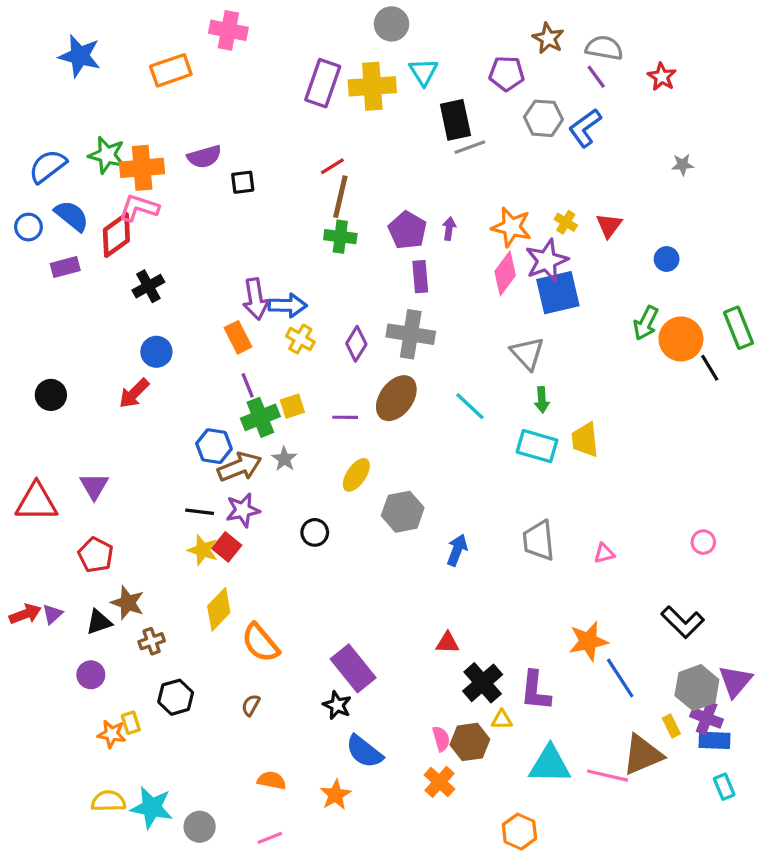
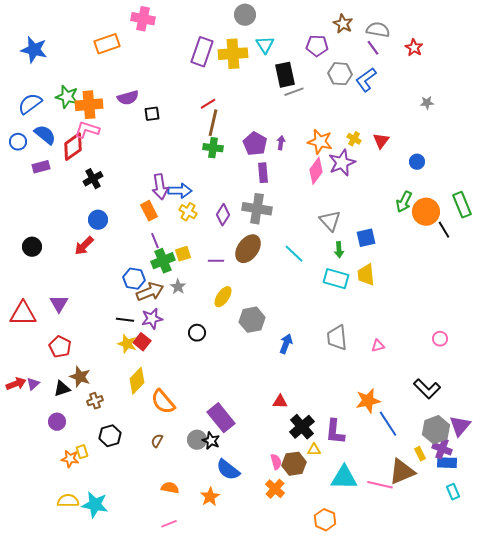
blue star: (80, 56) -> (34, 50), moved
blue square: (558, 293) -> (366, 238), moved, size x0.7
gray circle: (200, 827) -> (197, 440), moved

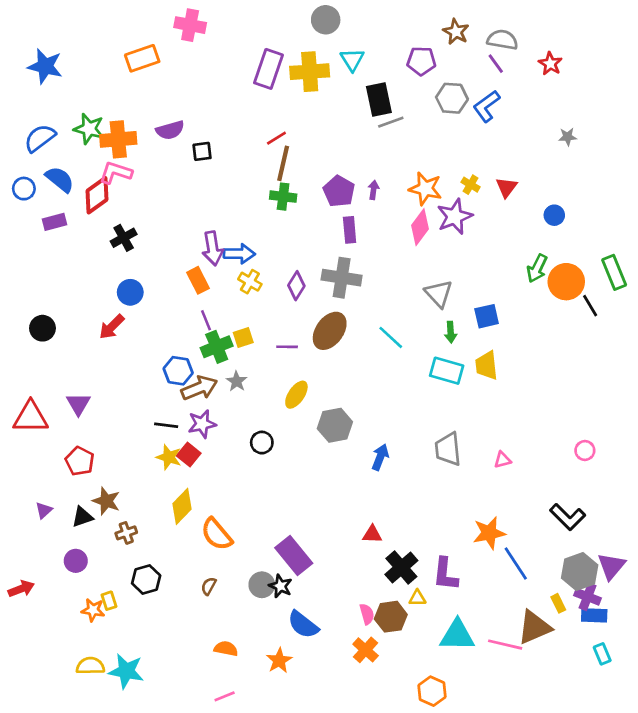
red arrow: (16, 384) -> (21, 589), moved

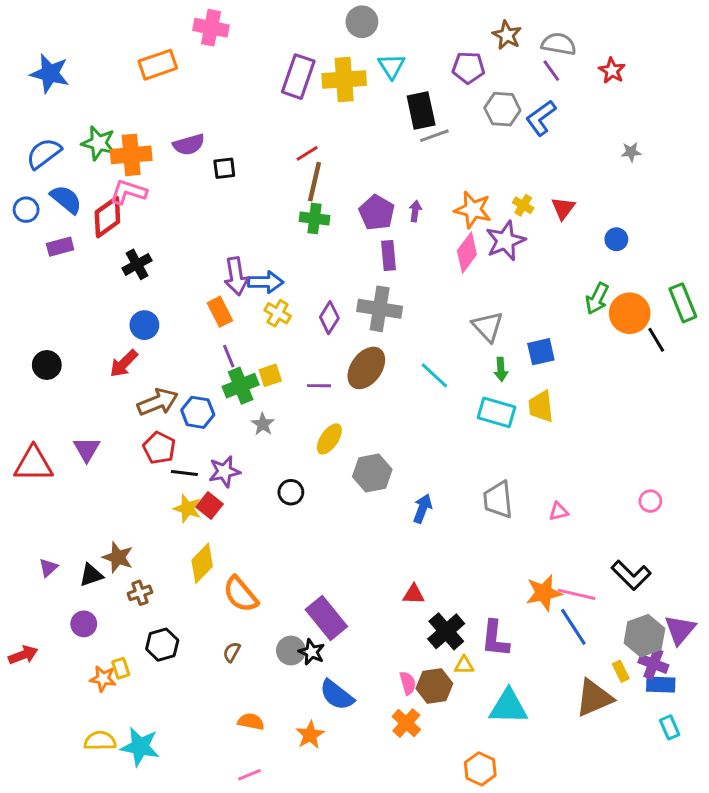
brown arrow: (199, 388) -> (158, 402), moved
red pentagon: (80, 461) -> (159, 448), moved
pink line: (505, 645) -> (576, 594), moved

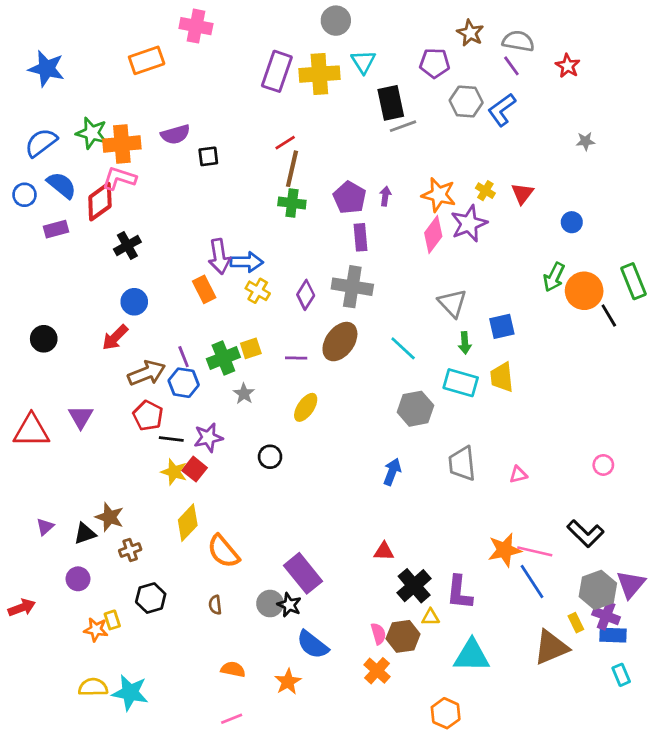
purple line: (229, 356) -> (184, 357), moved
gray hexagon: (372, 473) -> (415, 409), moved
brown semicircle: (232, 652) -> (215, 605), turned -36

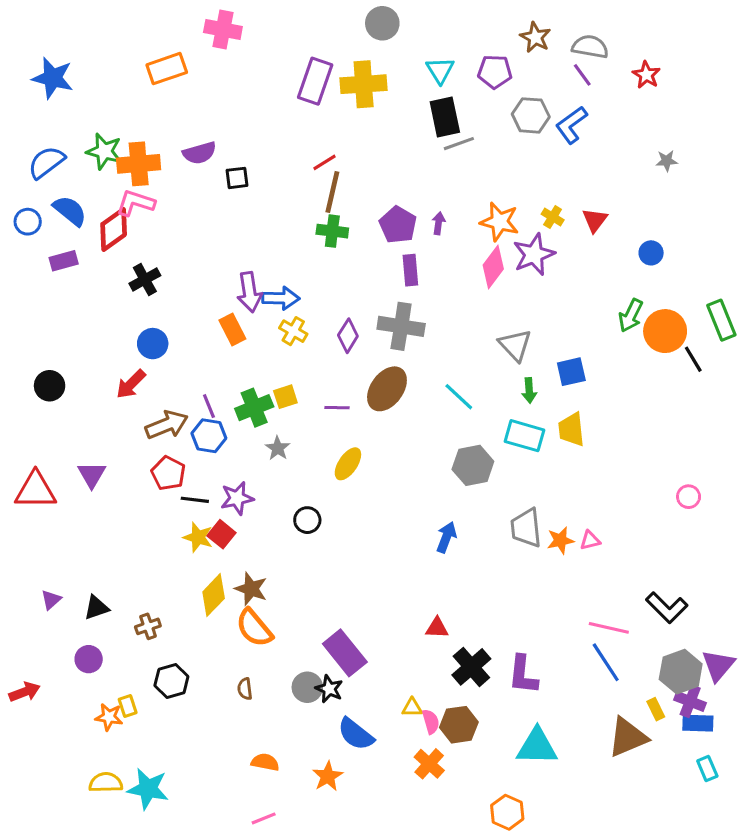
cyan triangle: (363, 62) -> (440, 70), moved
pink circle: (603, 465) -> (689, 497), moved
brown star: (110, 517) -> (251, 589), moved
orange star: (505, 550) -> (560, 540), moved, size x0.7
yellow triangle: (430, 617) -> (412, 708), moved

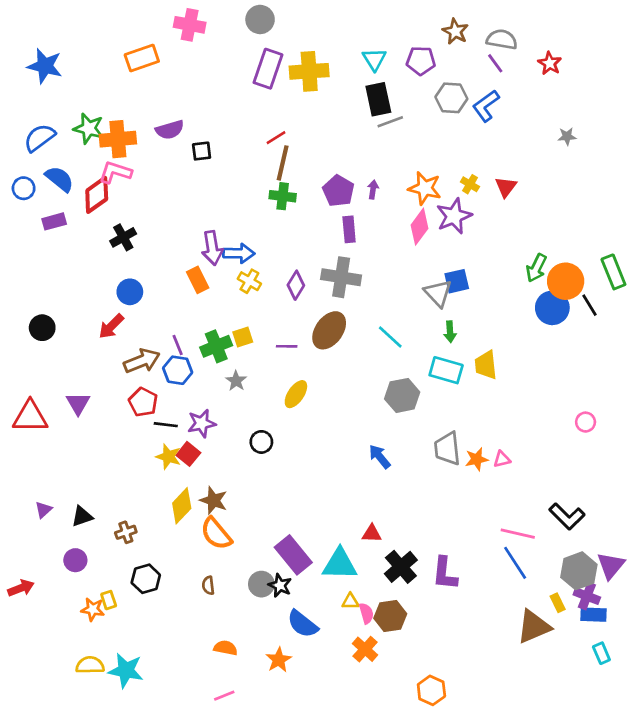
gray circle: (382, 23) -> (260, 19), moved
blue circle: (651, 253) -> (552, 308), moved, size x1.6
blue square: (571, 372) -> (457, 281), moved
blue arrow: (446, 537) -> (380, 457), turned -60
cyan triangle: (537, 747) -> (340, 564), moved

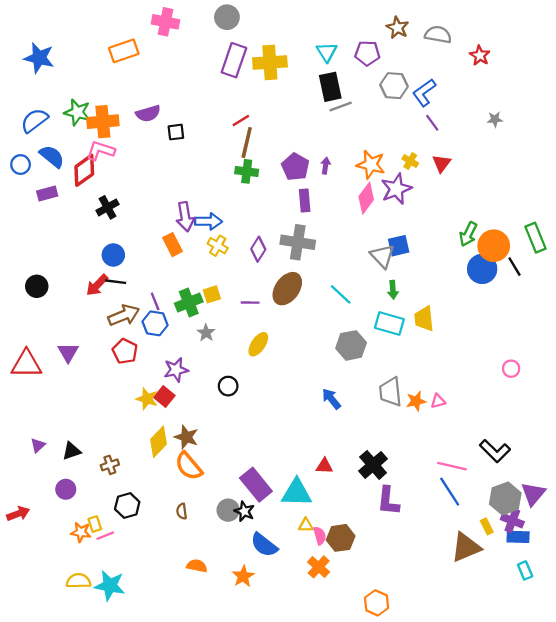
purple line: (495, 63) -> (432, 123), moved
black line: (166, 425) -> (116, 282), moved
black cross: (401, 567) -> (373, 465), moved
pink line: (224, 696) -> (105, 536), moved

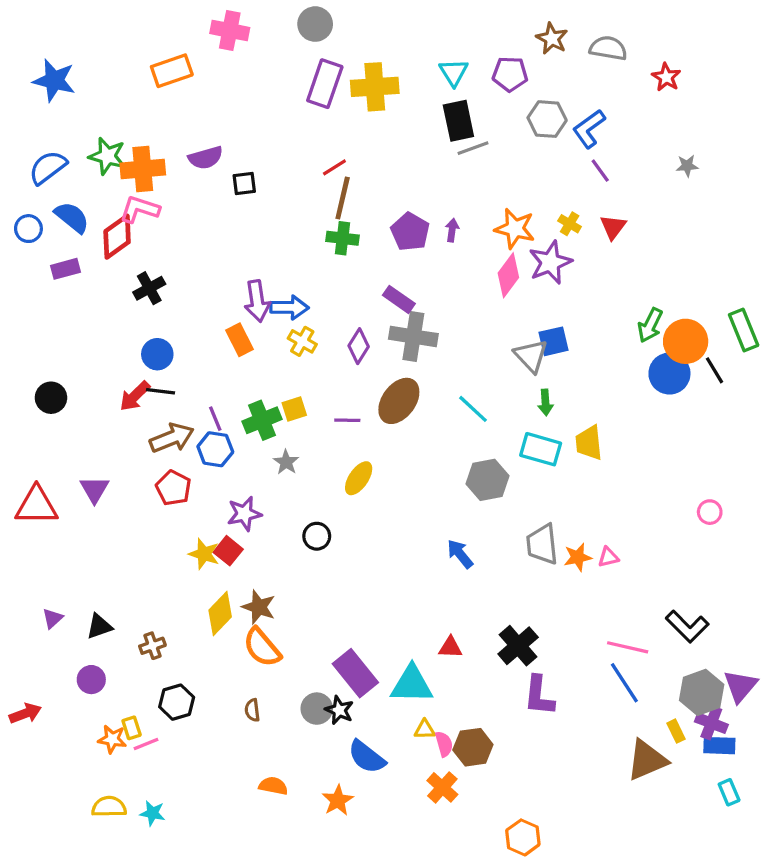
purple rectangle: (305, 200) -> (399, 299), moved, turned -50
cyan star: (110, 586) -> (152, 813), size x0.6

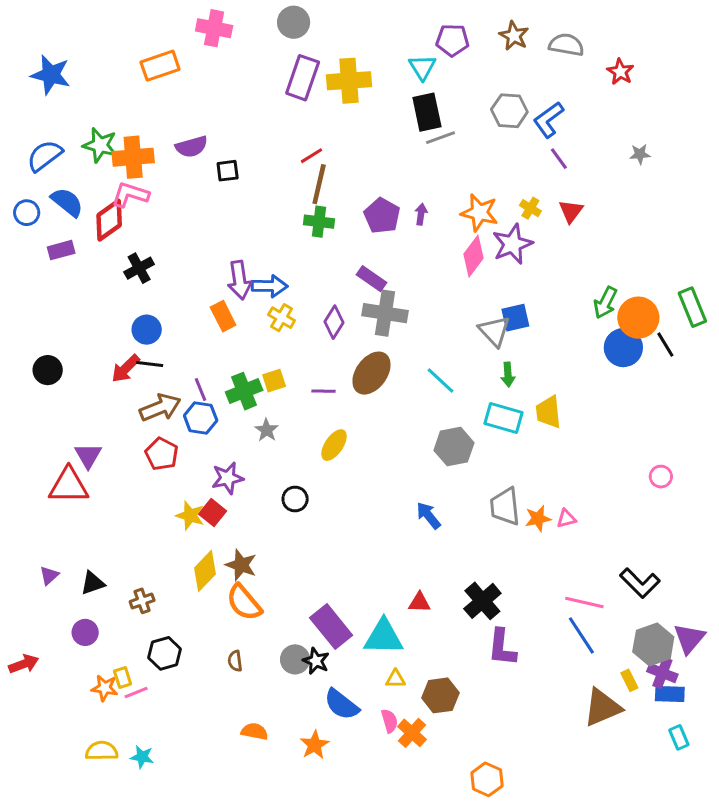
purple pentagon: (510, 74) -> (452, 40), moved
red triangle: (36, 506) -> (69, 486), moved
pink semicircle: (444, 744) -> (389, 721), moved

